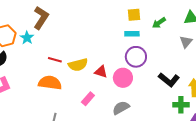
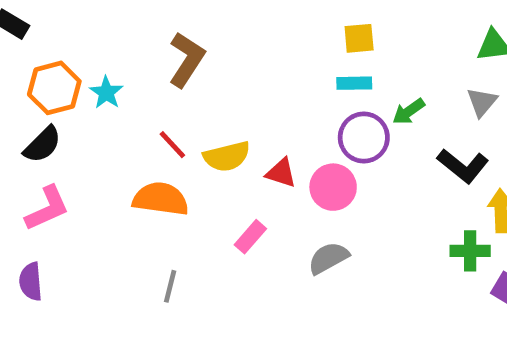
brown L-shape: (41, 18) -> (187, 60), moved
green arrow: (159, 23) -> (409, 112), moved
red line: (55, 60) -> (172, 145), turned 32
black L-shape: (169, 80) -> (463, 166), moved

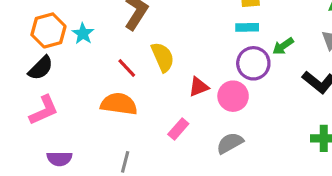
yellow semicircle: (227, 156) -> (163, 57), moved, turned -100
red triangle: (281, 173) -> (199, 87), turned -40
purple semicircle: (31, 282) -> (59, 159), moved, turned -85

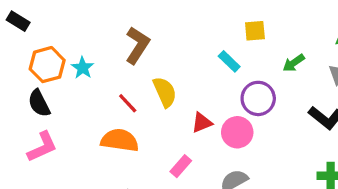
cyan rectangle: (247, 27) -> (229, 61), moved, turned 45
green arrow: (283, 46) -> (294, 63), moved
black semicircle: (41, 68) -> (39, 103), turned 108

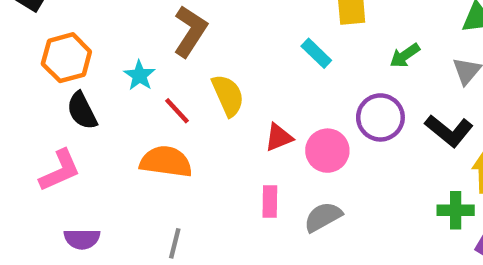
cyan star: (83, 68) -> (139, 75), moved
purple circle: (258, 98) -> (380, 117), moved
black semicircle: (39, 103) -> (82, 111), moved
pink rectangle: (181, 166) -> (270, 201), moved, turned -40

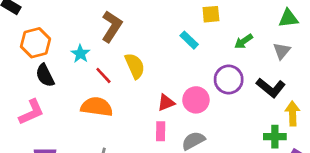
red triangle: (279, 137) -> (166, 103), moved

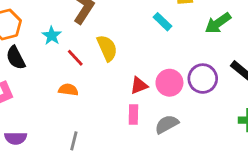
green arrow: (244, 41) -> (218, 23), size x1.4
purple circle: (229, 80) -> (203, 79), moved
orange semicircle: (97, 107) -> (68, 90), size x0.6

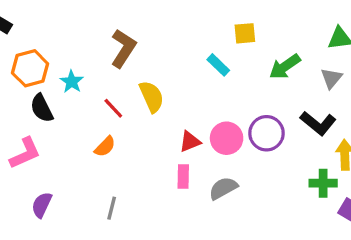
cyan star: (52, 36) -> (72, 82), moved
orange semicircle: (68, 90) -> (105, 147), turned 126
purple semicircle: (16, 138) -> (42, 205), turned 115

